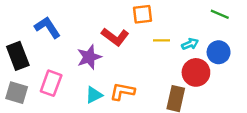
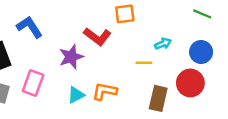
yellow line: (162, 40) -> (144, 63), moved
cyan arrow: (190, 44) -> (163, 44), moved
red circle: (196, 72) -> (190, 83), moved

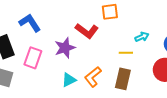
pink rectangle: (33, 83) -> (33, 58), moved
orange L-shape: (105, 91) -> (93, 77), turned -50
brown rectangle: (158, 98) -> (123, 79), moved

